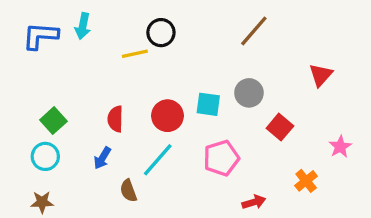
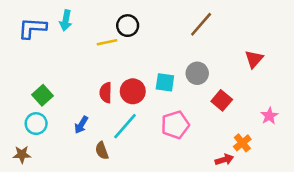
red semicircle: (115, 119) -> (106, 93), moved
brown star: (42, 202) -> (22, 154), moved
red arrow: (254, 202) -> (224, 160), moved

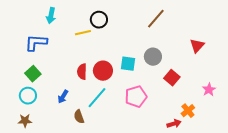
blue L-shape: (32, 28) -> (36, 43), moved
brown star: (22, 154) -> (25, 121), moved

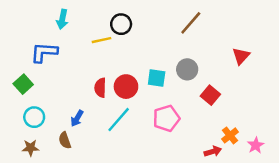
green square: (33, 74) -> (23, 84), moved
pink star: (209, 90) -> (256, 145), moved
brown semicircle: (79, 117) -> (65, 140), moved

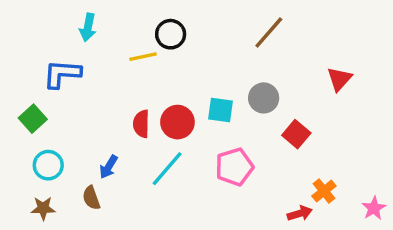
pink star: (256, 145) -> (374, 208), moved

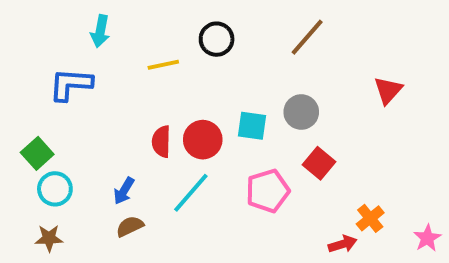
black circle: (171, 34) -> (217, 39), moved
green square: (33, 119) -> (37, 153), moved
red square: (296, 134) -> (319, 163), moved
brown semicircle: (91, 198) -> (130, 226), moved, turned 85

